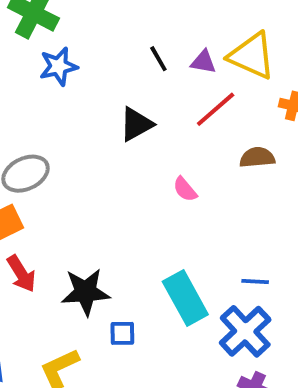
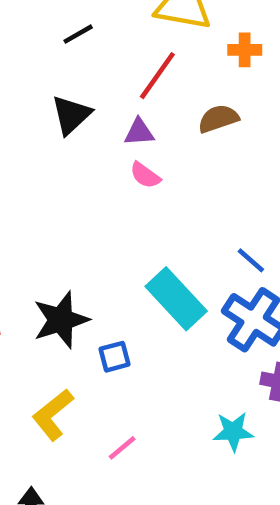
black line: (158, 59) -> (78, 34), turned -76
purple triangle: (203, 62) -> (139, 132), moved
blue line: (255, 282) -> (251, 260), turned 52

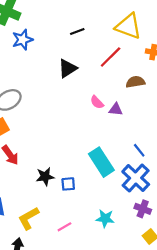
purple triangle: (139, 132) -> (116, 109), moved
black star: (61, 320) -> (45, 177), moved, size x0.7
yellow L-shape: (53, 415) -> (28, 218), moved
cyan star: (233, 432) -> (105, 219), moved

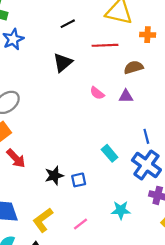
red line: (111, 57) -> (105, 45), turned 50
purple triangle: (116, 109) -> (126, 96), moved
blue line: (139, 150) -> (146, 136), turned 32
cyan rectangle: (101, 162) -> (110, 153), size x0.6

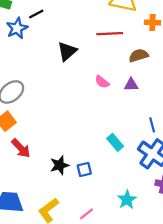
black line: (68, 24) -> (36, 14), moved
cyan star: (121, 210) -> (127, 200), turned -30

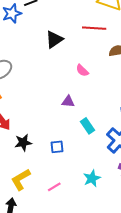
purple triangle: (131, 85) -> (68, 102), moved
black star: (60, 165) -> (23, 143), moved

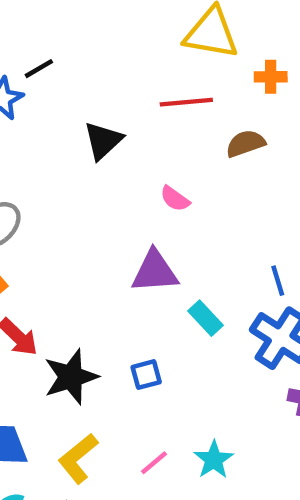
purple triangle: (68, 102) -> (155, 272), size x1.6
black star: (23, 143) -> (71, 377), size x1.4
cyan star: (92, 178) -> (214, 460), moved

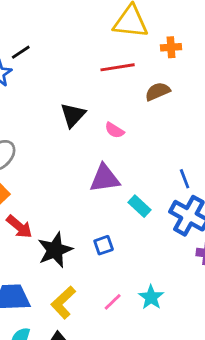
black triangle: (103, 141) -> (73, 115), moved

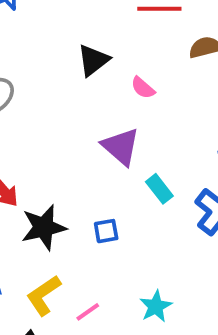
purple triangle: (105, 178) -> (121, 147), turned 40
pink line: (113, 302) -> (88, 312), moved

